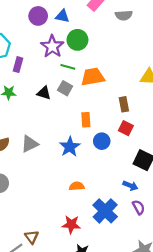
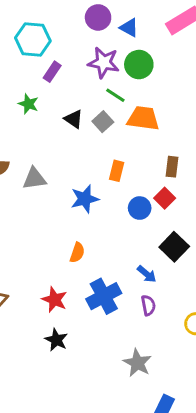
purple star: (52, 46) -> (104, 63), turned 30
blue circle: (102, 141) -> (140, 208), moved
orange semicircle: (77, 186) -> (77, 253), turned 96

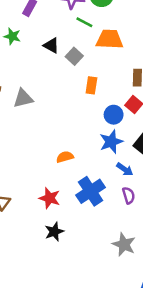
gray square: (103, 122) -> (74, 56), moved
blue star: (85, 199) -> (111, 142), moved
orange semicircle: (77, 253) -> (65, 157), turned -119
black star: (56, 340) -> (54, 232), turned 30

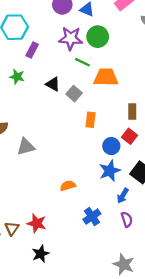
gray triangle: (23, 98) -> (26, 147), moved
blue arrow: (125, 169) -> (123, 196), turned 88
blue cross: (91, 191) -> (92, 217), size x0.7
red star: (50, 198) -> (37, 223), moved
black star: (54, 232) -> (41, 254), moved

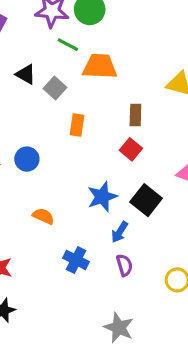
blue circle: (111, 146) -> (27, 159), moved
orange semicircle: (68, 186) -> (43, 216), turned 40
blue cross: (92, 217) -> (76, 260), turned -30

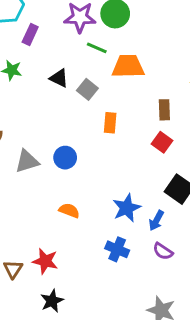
blue star: (102, 197) -> (127, 208), moved
orange semicircle: (43, 216) -> (69, 211), moved
purple semicircle: (124, 265) -> (163, 251), turned 144

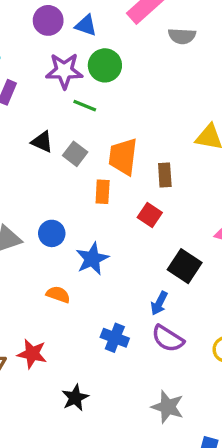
orange trapezoid: (128, 66) -> (123, 157), moved, turned -80
red square: (162, 142) -> (150, 215), moved
blue star: (127, 208) -> (92, 259), moved
purple semicircle: (163, 251) -> (168, 339), size x1.4
black star: (52, 301) -> (75, 398), moved

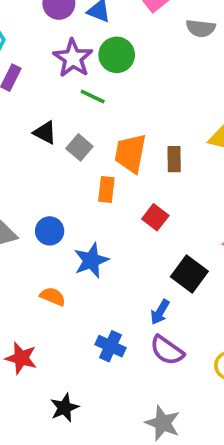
purple star: (64, 71) -> (73, 58), turned 30
brown rectangle: (165, 175) -> (174, 159), moved

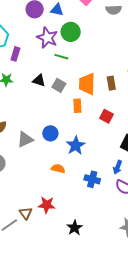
blue cross: (111, 346) -> (92, 179), moved

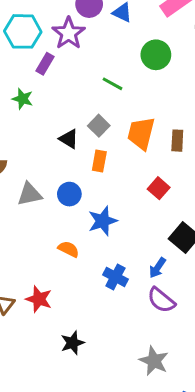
green circle: (71, 32) -> (156, 55), moved
purple star: (47, 38) -> (69, 33), moved
black triangle: (39, 81) -> (69, 139), moved
orange rectangle: (77, 106) -> (99, 161), moved

